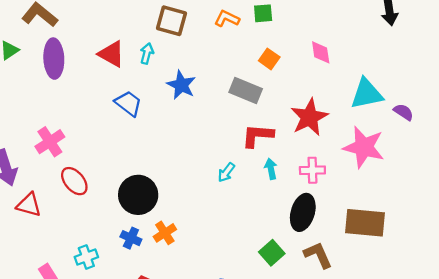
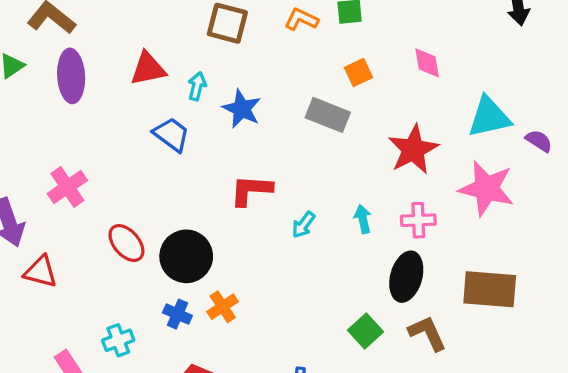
cyan arrow: (147, 53) -> (197, 86), moved
red triangle: (111, 54) -> (148, 69), turned -40
orange square: (269, 59) -> (359, 72), turned 30
red L-shape: (258, 136) -> (251, 190), moved
red ellipse: (74, 181) -> (126, 243), moved

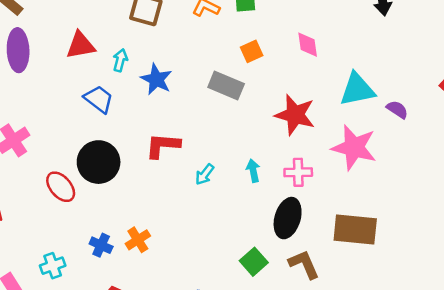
red star: (413, 150) -> (295, 115), turned -30
black circle: (186, 256) -> (99, 162), moved

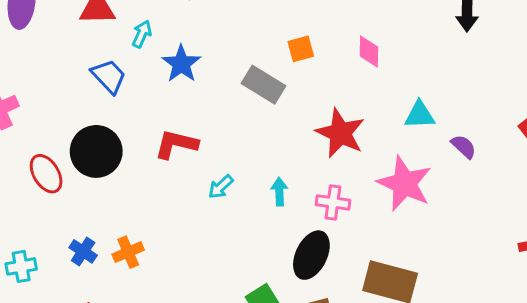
cyan triangle: (357, 90) -> (420, 115), size x0.7

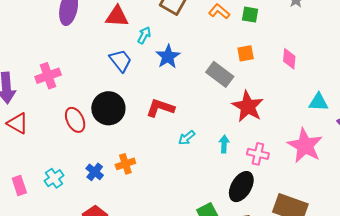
red star: (340, 133) -> (248, 106), moved
orange cross: (128, 252) -> (125, 164), moved
cyan cross: (21, 266) -> (54, 178), turned -30

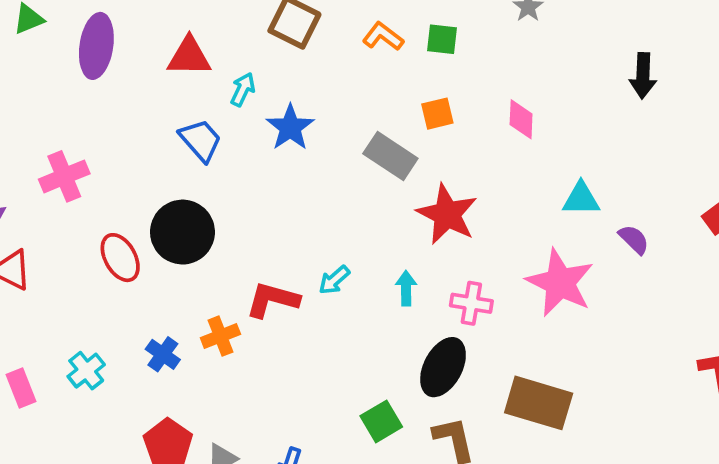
red L-shape: (160, 108) -> (272, 300), moved

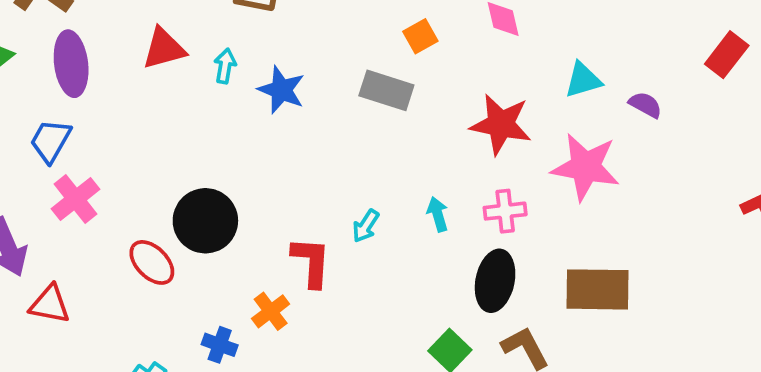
blue trapezoid: (201, 140) -> (51, 141), moved, turned -93
red star: (447, 214) -> (501, 124), moved
red L-shape: (272, 300) -> (311, 262), turned 94

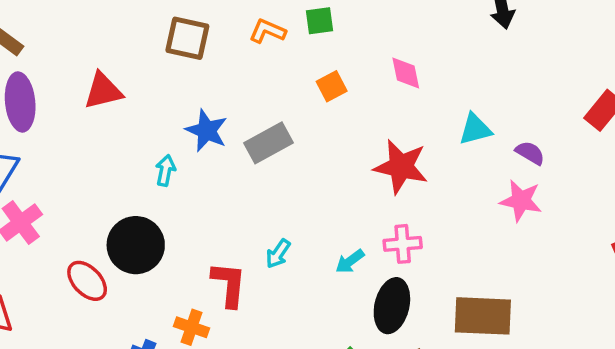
cyan arrow: (225, 66) -> (165, 170), moved
gray rectangle: (386, 90) -> (269, 143), moved, turned -48
pink star: (585, 167) -> (521, 201), moved, size x0.7
cyan arrow: (438, 214) -> (350, 261), moved, turned -112
orange cross: (271, 311) -> (191, 327), turned -36

